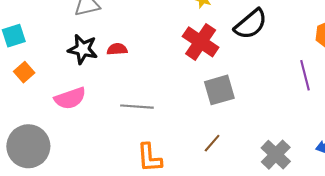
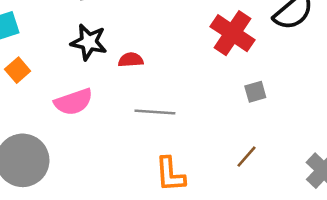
red semicircle: (117, 49) -> (131, 60), moved
gray square: (219, 90) -> (255, 92), size x0.6

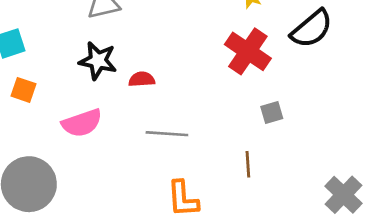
orange square: (18, 70) -> (24, 90), turned -30
brown line: (246, 157) -> (248, 164), moved, turned -45

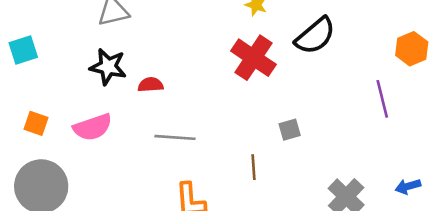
orange square: (24, 90) -> (36, 123), moved
gray square: (272, 112) -> (290, 130), moved

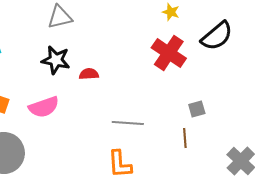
gray line: (175, 137) -> (128, 123), moved
brown line: (253, 167) -> (185, 138), moved

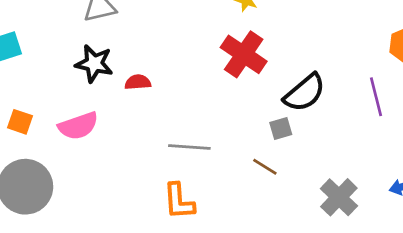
black semicircle: (217, 36) -> (305, 93), moved
brown line: (185, 138) -> (265, 167), turned -54

